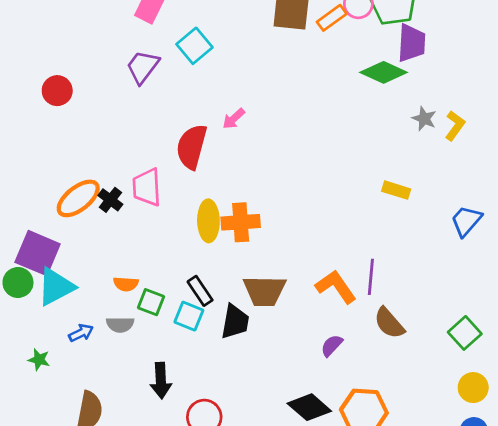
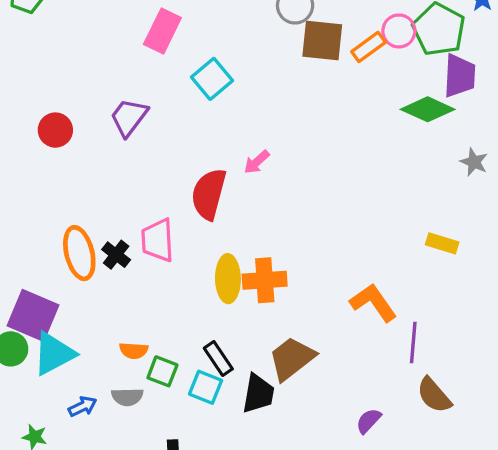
purple trapezoid: (143, 67) -> (129, 117), moved
orange ellipse: (78, 198) -> (79, 253), turned -66
orange L-shape: (336, 287) -> (373, 303), moved
brown trapezoid: (264, 291) -> (292, 359), turned 141

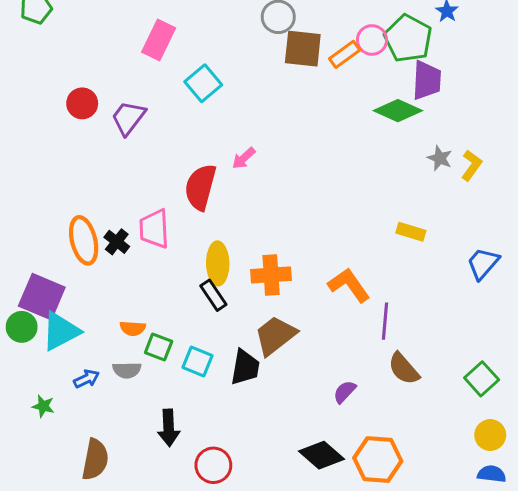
red circle: (55, 130) -> (82, 103), moved
orange cross: (265, 280) -> (271, 275), moved
black rectangle: (218, 359) -> (213, 295), moved

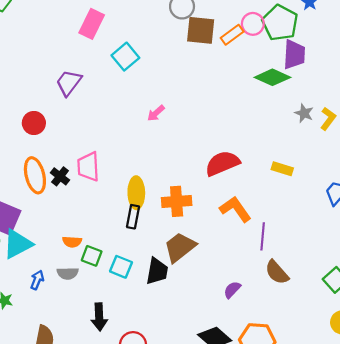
red circle: (82, 103) -> (34, 123), moved
red semicircle: (200, 187) -> (222, 163), moved, turned 52
black rectangle: (213, 295) -> (133, 217), turned 45
blue arrow: (87, 379) -> (37, 280), turned -42

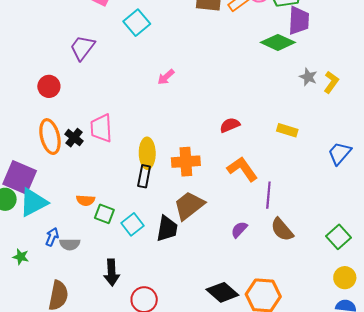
red semicircle: (222, 163) -> (230, 125), size x0.6
cyan square: (121, 267) -> (133, 224), turned 30
gray semicircle: (68, 273) -> (70, 244), moved
purple semicircle: (232, 290) -> (239, 230), moved

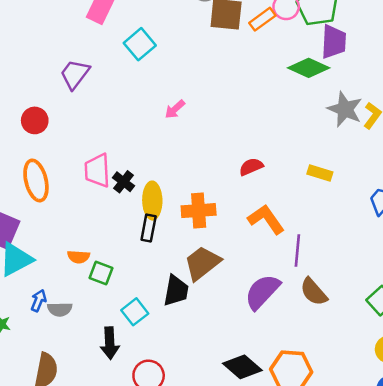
gray star: (308, 77) -> (345, 109), size x1.6
black cross: (74, 138) -> (124, 182), moved
cyan square: (133, 224) -> (135, 312), moved
purple semicircle: (239, 230) -> (262, 292), size x1.8

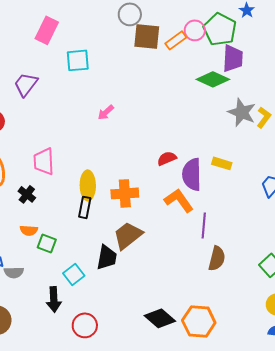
cyan square: (140, 44) -> (78, 60), turned 35
black cross: (124, 182) -> (27, 194), moved
purple semicircle: (262, 292) -> (192, 174), moved, turned -44
brown semicircle: (314, 292) -> (217, 258), turned -125

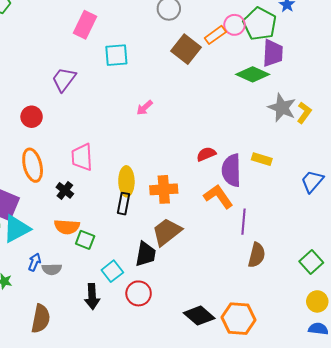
brown square: (147, 36) -> (186, 49), moved, turned 32
orange semicircle: (29, 230) -> (67, 227), size x1.4
red circle: (85, 325) -> (139, 293), moved

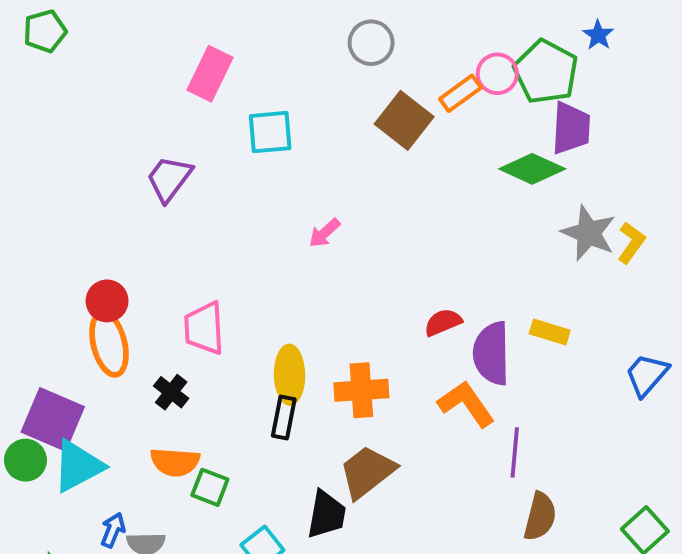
red circle: (32, 117) -> (107, 301), moved

